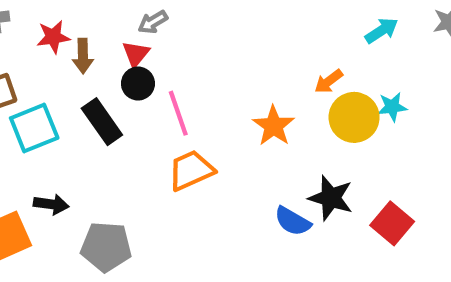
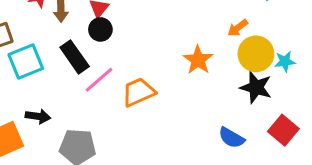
cyan star: (392, 107) -> (285, 61), moved
pink line: (178, 113) -> (99, 80), moved, turned 68
black star: (331, 198) -> (256, 87), moved
blue semicircle: (293, 221) -> (232, 138), moved

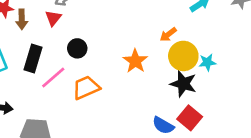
black circle: (100, 29) -> (77, 48), moved
black rectangle: (75, 57) -> (33, 59), turned 52
red square: (283, 130) -> (190, 118), moved

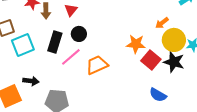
black circle: (77, 48) -> (79, 34), moved
orange star: (135, 61) -> (136, 44), turned -30
red square: (190, 118) -> (151, 60), moved

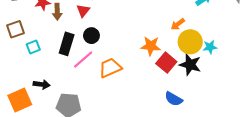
cyan square: (23, 45) -> (33, 47), size x0.6

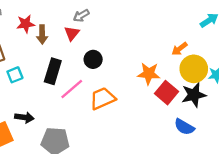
black circle: (91, 36) -> (93, 59), moved
black star: (190, 65) -> (194, 95), turned -30
blue semicircle: (174, 99) -> (184, 127), moved

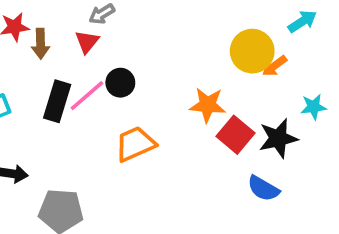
orange arrow: (180, 49) -> (274, 66), moved
yellow circle: (194, 69) -> (252, 51), moved
pink line: (72, 89) -> (87, 96), moved

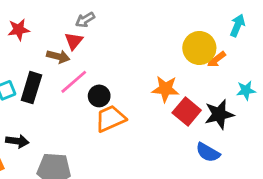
cyan arrow: (302, 21) -> (237, 25), turned -35
brown arrow: (40, 44) -> (58, 56), moved, turned -75
black circle: (120, 83) -> (99, 96), moved
black rectangle: (57, 101) -> (31, 88), moved

